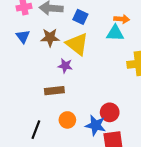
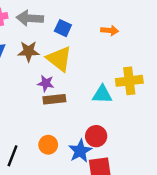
cyan triangle: (115, 33) -> (102, 94), moved
brown rectangle: (54, 91) -> (54, 99), moved
blue star: (96, 125) -> (80, 151), turned 30

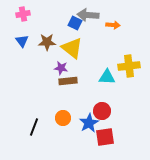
gray arrow: (30, 18) -> (88, 15), moved

